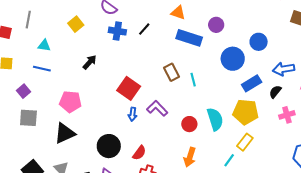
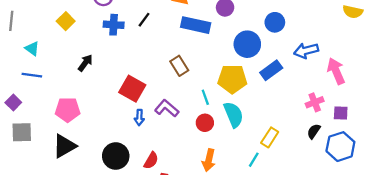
cyan triangle: (44, 45) -> (32, 49), turned 32
cyan line: (193, 80) -> (205, 97), moved
black semicircle: (275, 92) -> (314, 131), moved
yellow pentagon: (246, 112) -> (232, 79), moved

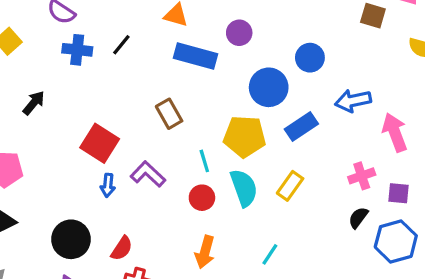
yellow rectangle: (270, 137) -> (290, 186), moved

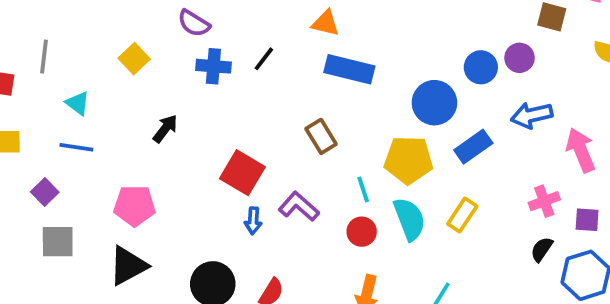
purple circle: (239, 33) -> (520, 58), moved

